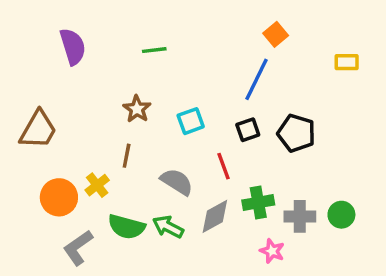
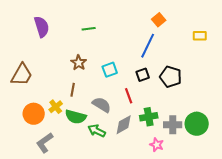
green circle: (341, 215) -> (197, 124), size x1.5
green semicircle: (127, 227) -> (76, 117), moved

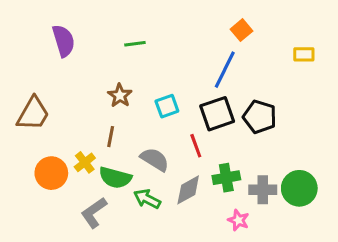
black square: (143, 75) -> (217, 114), size x1.6
gray L-shape: (45, 143) -> (94, 213), moved

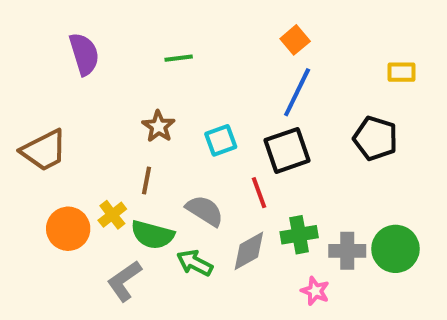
orange square: (241, 30) -> (295, 40), moved
brown trapezoid: (33, 114) -> (44, 150), turned 33
black pentagon: (260, 117) -> (375, 138), moved

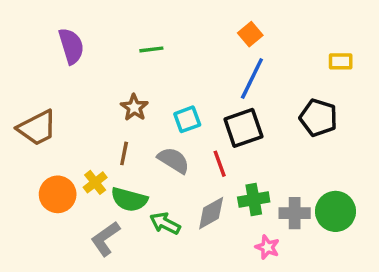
gray semicircle: (205, 211) -> (174, 160), moved

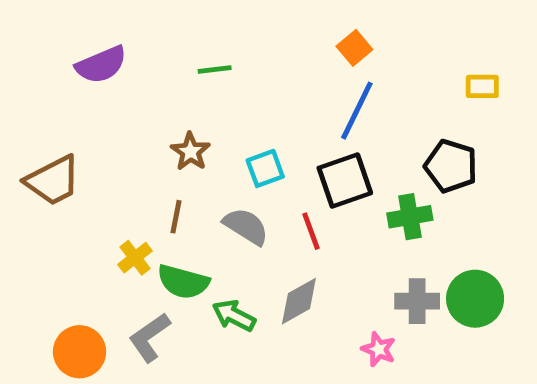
purple semicircle: (71, 46) -> (101, 65), turned 84
orange circle: (58, 194) -> (80, 352), moved
green cross: (254, 199) -> (410, 217), moved

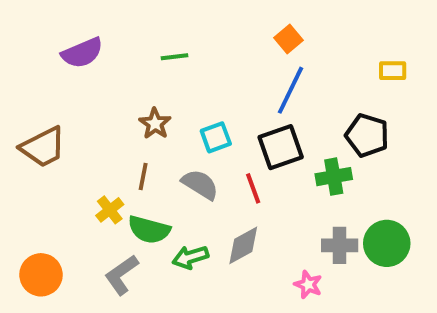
green arrow: (234, 316) -> (190, 257), turned -44
orange circle: (80, 352) -> (41, 275), moved

